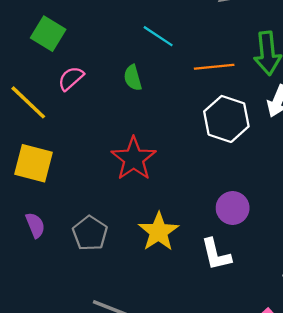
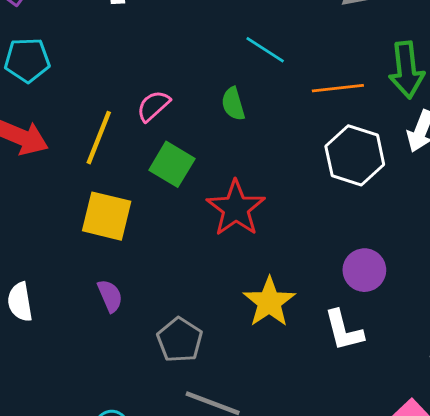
green square: (48, 34) -> (172, 164), moved
yellow line: (28, 102) -> (99, 138), turned 69
gray pentagon: (90, 233) -> (180, 340), moved

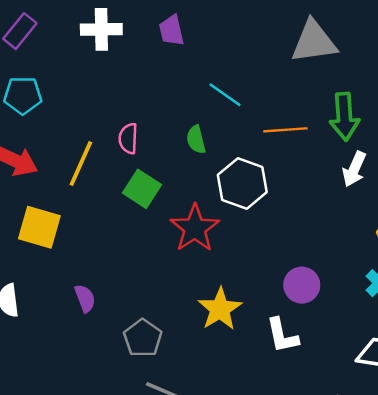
pink semicircle: (153, 106) -> (128, 139), turned -48
white hexagon: (355, 155) -> (242, 183), moved
yellow square: (107, 216) -> (39, 227), moved

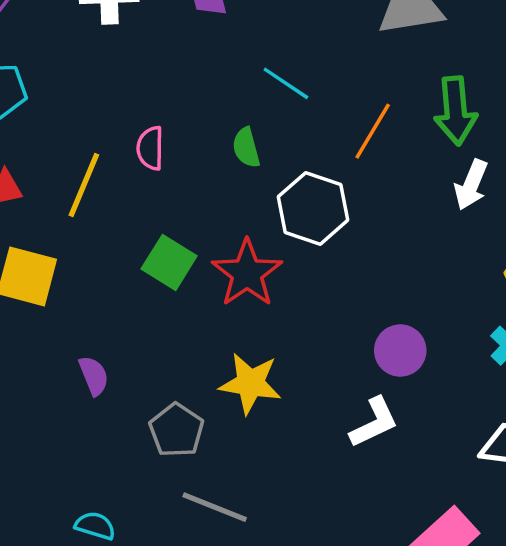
orange line: (285, 130) -> (373, 131), turned -54
green square: (142, 189) -> (169, 262), moved
yellow star: (220, 309) -> (250, 383), moved, turned -30
white L-shape: (282, 336) -> (374, 422), turned -102

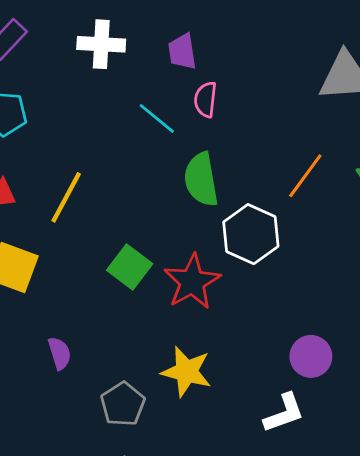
cyan line: (286, 83) -> (157, 118), moved
pink semicircle: (150, 148) -> (205, 100), moved
green semicircle: (246, 148) -> (201, 179), size x1.6

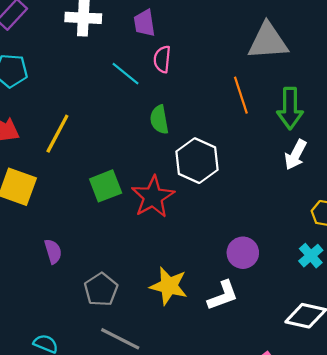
orange line: (305, 176) -> (241, 95), moved, turned -54
green semicircle: (201, 179) -> (159, 120), size x0.7
green square: (130, 267) -> (106, 186), turned 32
yellow star: (186, 372) -> (169, 286), moved

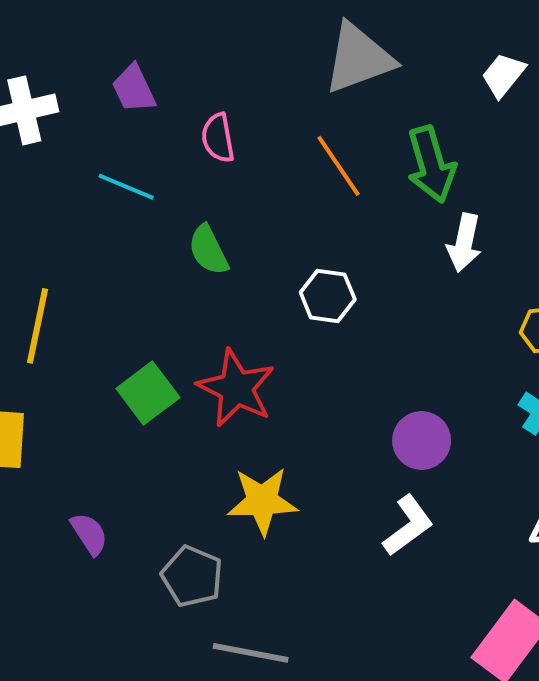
pink semicircle: (162, 59) -> (218, 138), moved
white hexagon: (197, 161) -> (328, 296), moved, size x0.7
yellow star: (169, 286) -> (262, 501), moved

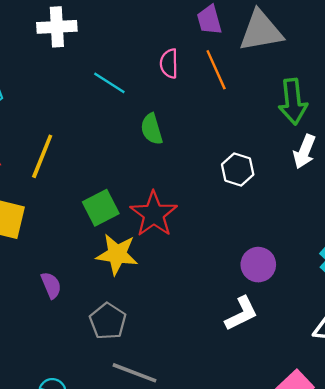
purple trapezoid: (134, 89) -> (209, 20), moved
orange line: (339, 166) -> (216, 70), moved
white hexagon: (328, 296) -> (238, 170), moved
yellow star: (262, 501) -> (117, 254), moved

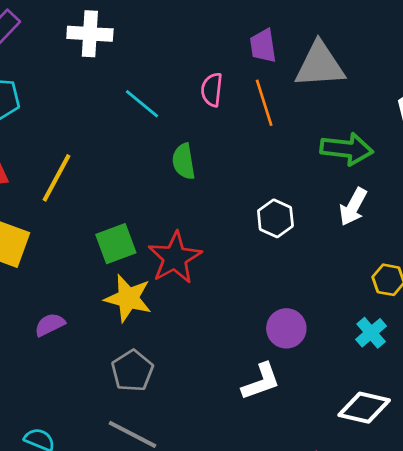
green arrow: (293, 102) -> (347, 149), turned -84
purple semicircle: (51, 285) -> (50, 325), turned -100
gray pentagon: (108, 321) -> (132, 371), moved

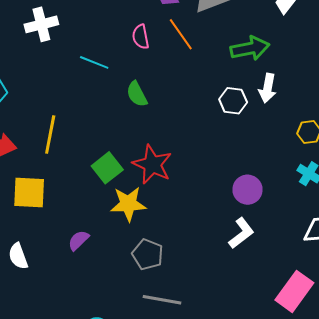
white hexagon: (275, 218) -> (233, 101), moved

